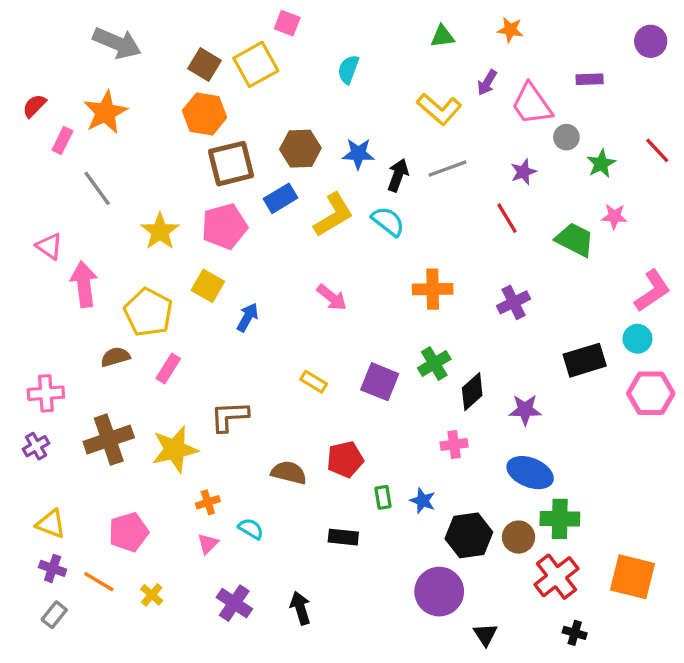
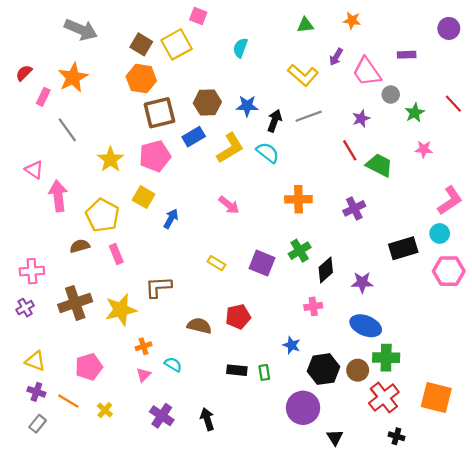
green trapezoid: (575, 240) -> (379, 165), moved
pink rectangle: (168, 368) -> (116, 254), turned -54
green rectangle: (383, 497) -> (264, 372), moved

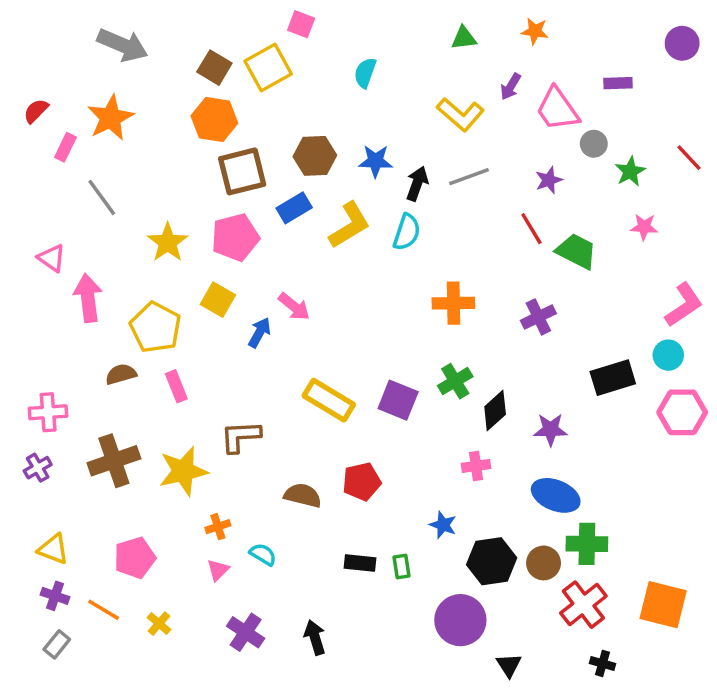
cyan semicircle: (268, 153) -> (407, 232), turned 70
pink arrow: (229, 205) -> (294, 307), moved
yellow rectangle: (216, 263) -> (329, 400), size x1.8

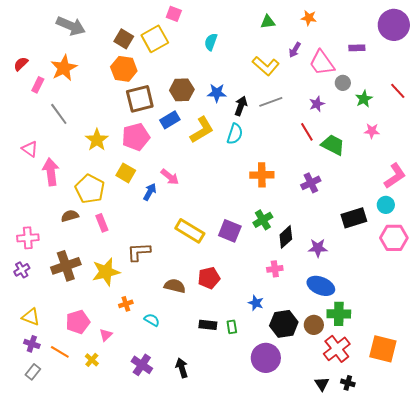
purple circle: (682, 43) -> (394, 25), size x1.6
pink triangle: (218, 570) -> (106, 335), moved
black triangle: (509, 665) -> (322, 384), moved

